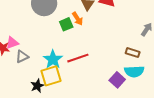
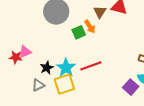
gray triangle: (22, 57) -> (38, 85), moved
black star: (37, 86) -> (47, 68), moved

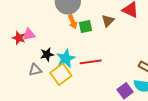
brown triangle: (100, 12) -> (108, 21), moved
orange arrow: (90, 27) -> (73, 22), moved
yellow square: (64, 84) -> (61, 74), turned -30

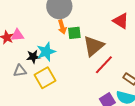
brown triangle: (108, 21) -> (94, 46), moved, size x1.6
cyan star: (66, 58) -> (46, 52), moved
red line: (91, 62) -> (104, 65), moved, turned -45

